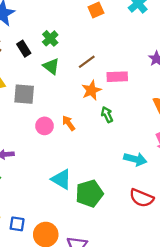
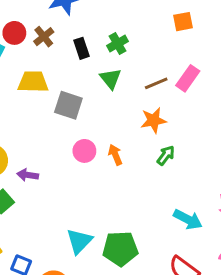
pink rectangle: (117, 77) -> (188, 78), moved, turned -66
green arrow: (107, 115) -> (166, 155), turned 49
cyan triangle: (61, 179) -> (79, 241), moved, turned 30

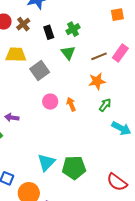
gray square: (68, 105) -> (40, 71), turned 36
cyan arrow: (188, 219) -> (121, 128), moved

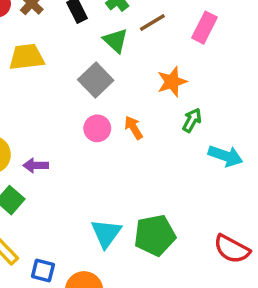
brown line: (99, 56) -> (152, 22), moved
gray square: (40, 71) -> (96, 80), moved

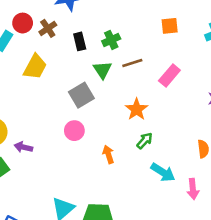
yellow trapezoid: (27, 57) -> (35, 67), turned 112
orange star: (172, 82) -> (137, 109), turned -30
orange arrow: (134, 128) -> (108, 154), moved

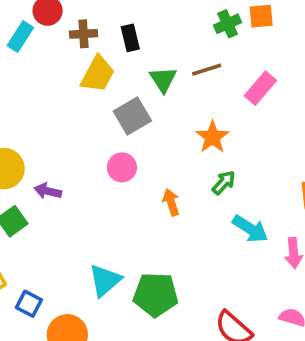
brown cross: (48, 28) -> (84, 34), moved, turned 30
green cross: (111, 40) -> (228, 24), moved
yellow trapezoid: (35, 67) -> (98, 74), moved

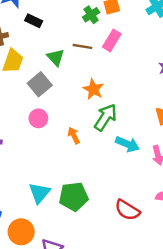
black rectangle: (130, 38) -> (34, 21), moved, turned -42
brown line: (207, 70) -> (82, 46), turned 36
pink rectangle: (260, 88) -> (112, 40), moved
green arrow: (224, 183) -> (106, 117), size x1.6

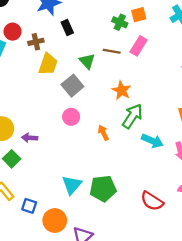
green cross: (91, 15) -> (120, 22), turned -32
black rectangle: (34, 21) -> (67, 28), turned 40

